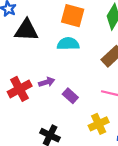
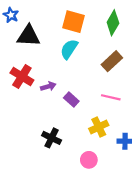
cyan semicircle: (68, 44) -> (69, 49), turned -55
red cross: (20, 89) -> (22, 76), moved, turned -30

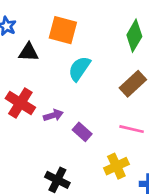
orange square: (73, 22) -> (63, 30), moved
black triangle: (29, 36) -> (29, 52), size x0.7

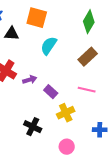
yellow cross: (116, 166) -> (66, 113), moved

